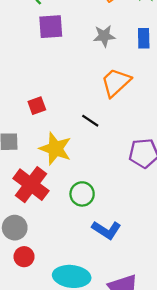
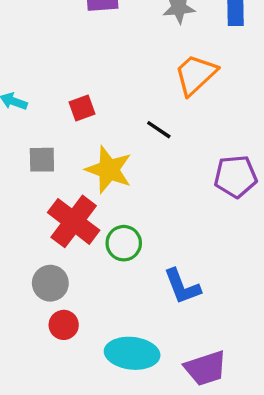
green circle: (82, 194) -> (124, 243), moved
blue L-shape: (107, 230) -> (182, 287), turned 36

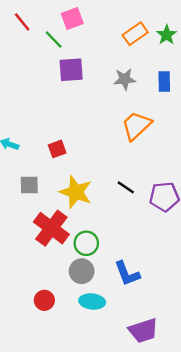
black line: (159, 130) -> (126, 187), moved
gray circle: (50, 283) -> (82, 271), moved
cyan ellipse: (132, 353) -> (92, 301), moved, size x0.7

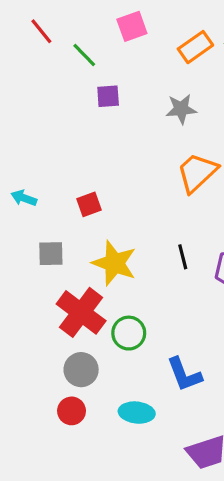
pink square: (72, 19) -> (132, 26), moved
purple square: (71, 70) -> (108, 96), size x0.7
black line: (126, 187) -> (183, 257), turned 42
gray circle: (82, 271) -> (81, 370), moved

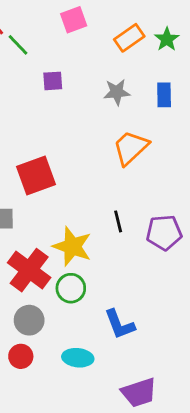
green line: (84, 55) -> (18, 45), moved
red square: (89, 204) -> (36, 176), size x1.8
yellow star: (114, 263) -> (72, 246), moved

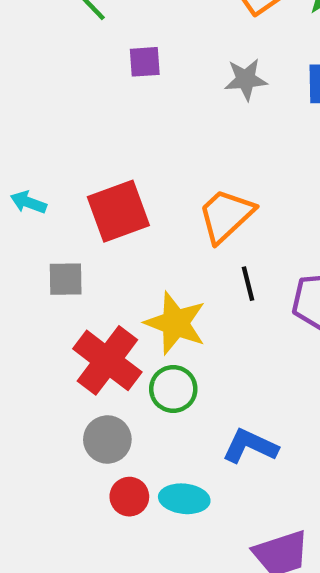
orange trapezoid: (131, 148) -> (226, 216), moved
blue L-shape: (120, 324) -> (250, 446), turned 136
red circle: (21, 356) -> (129, 497), moved

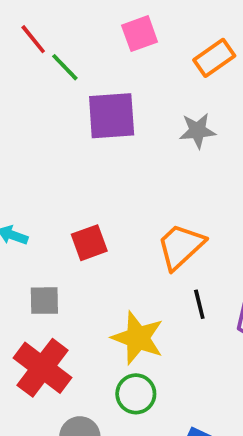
purple square: (145, 62) -> (112, 116), size x1.8
red square: (118, 211) -> (89, 243), size x0.7
red cross: (107, 360) -> (43, 368), moved

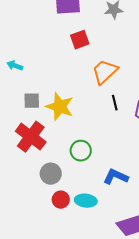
red square: (89, 243) -> (80, 40), moved
yellow star: (138, 338) -> (60, 107), moved

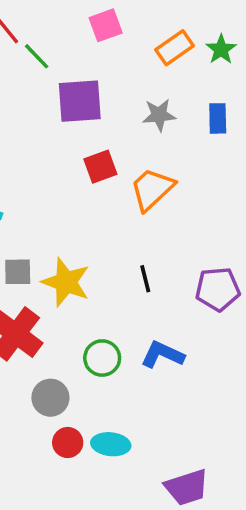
orange trapezoid: (105, 72) -> (152, 189), moved
black line: (115, 103) -> (145, 279), moved
blue L-shape: (116, 177) -> (162, 355), moved

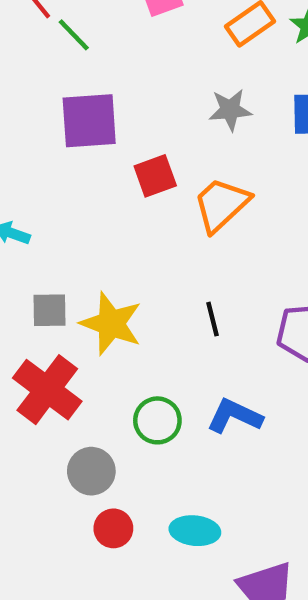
purple square: (80, 101) -> (89, 121), moved
cyan ellipse: (111, 444) -> (195, 531), moved

